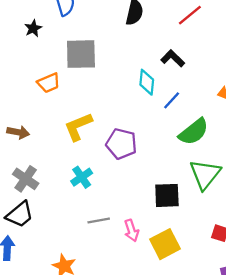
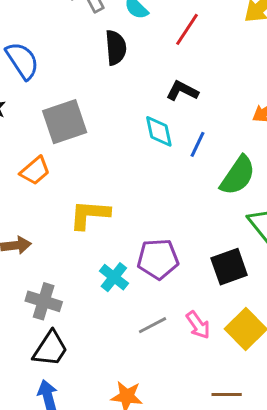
yellow L-shape: (78, 127) -> (90, 214), turned 44
purple pentagon: (121, 144) -> (158, 259), moved

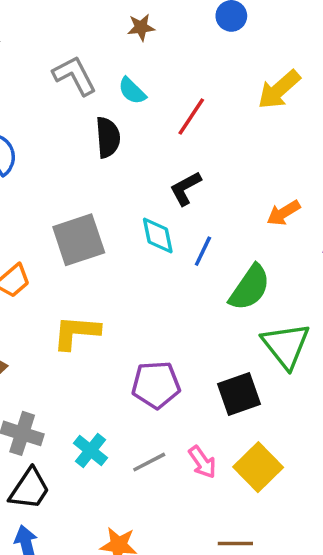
black L-shape: (182, 91) -> (185, 188), turned -56
gray square: (65, 122) -> (79, 240), moved
cyan cross: (114, 277) -> (91, 450), moved

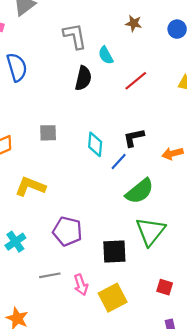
brown star: (141, 27) -> (134, 23), moved
black L-shape: (185, 188) -> (134, 138), moved
gray square: (79, 240) -> (48, 133), size x0.6
cyan cross: (91, 450) -> (15, 242), moved

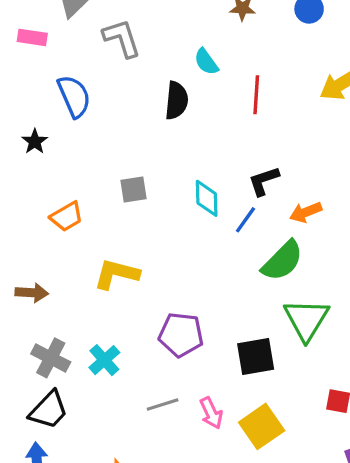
gray L-shape: (75, 36) -> (122, 38), moved
red line: (136, 81) -> (256, 95), turned -40
orange arrow: (173, 154) -> (306, 212), moved

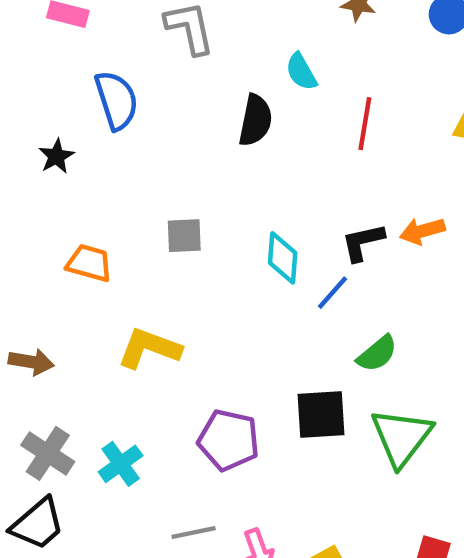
orange arrow: (306, 212) -> (422, 231), moved
orange trapezoid: (67, 217) -> (89, 263), turned -140
green semicircle: (282, 261) -> (377, 354), size x0.7
black square: (256, 356) -> (321, 415), moved

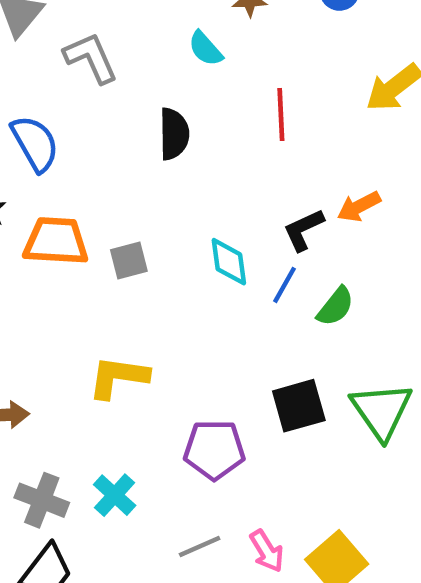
cyan semicircle: (301, 72) -> (205, 49), moved
orange trapezoid: (89, 263) -> (56, 241), moved, size x1.4
green semicircle: (377, 354) -> (336, 307), moved

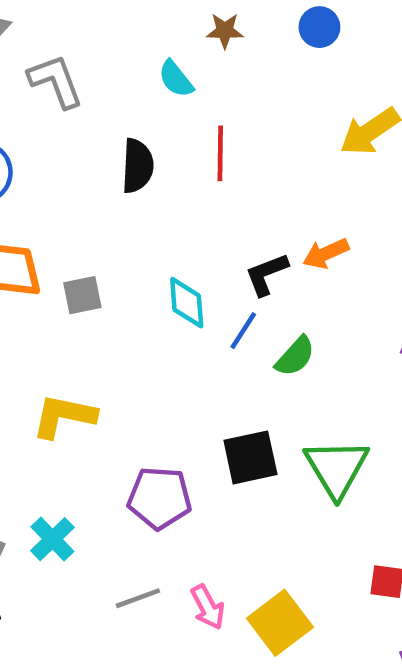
red line: (281, 114) -> (220, 153), moved

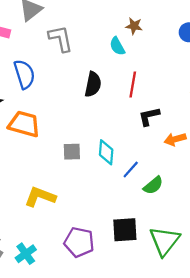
brown star: (225, 31) -> (134, 26), moved
black L-shape: (267, 274) -> (149, 116), moved
gray square: (82, 295) -> (72, 152), moved

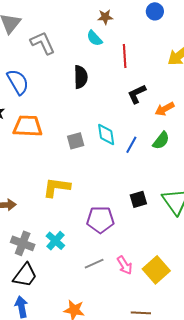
red line: (133, 85) -> (125, 56), moved
green semicircle: (153, 185) -> (161, 141), moved
black square: (125, 230) -> (138, 199), size x0.7

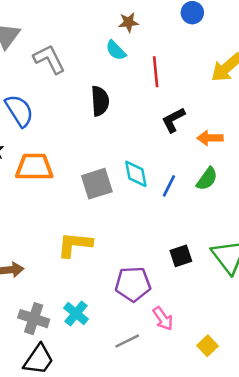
orange arrow: (165, 109) -> (210, 138), turned 30
gray square: (76, 141) -> (97, 184), size x1.4
pink arrow: (125, 265) -> (163, 319), moved
yellow square: (156, 270) -> (207, 346), size x0.6

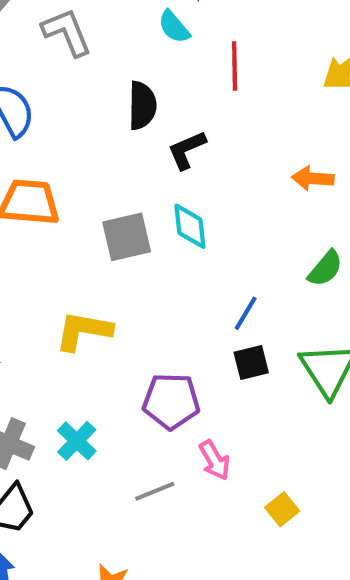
black L-shape: (173, 120) -> (187, 150), moved
green semicircle: (207, 179) -> (325, 268), moved
blue line: (169, 186) -> (246, 313), moved

